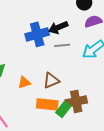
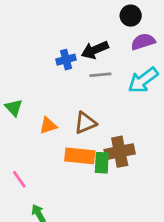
blue cross: (37, 34) -> (66, 60), size x0.6
green rectangle: (63, 109) -> (102, 163), turned -35

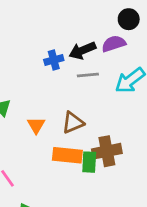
black circle: (131, 16) -> (129, 19), moved
purple semicircle: (143, 42) -> (114, 44), moved
orange triangle: (48, 126) -> (36, 125), turned -42

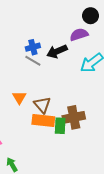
black arrow: (82, 50) -> (57, 51), moved
gray line: (88, 75) -> (33, 61), moved, turned 35
brown triangle: (73, 123) -> (42, 105), moved, turned -48

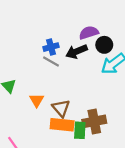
black circle: (91, 16) -> (104, 45), moved
purple semicircle: (79, 35) -> (89, 33), moved

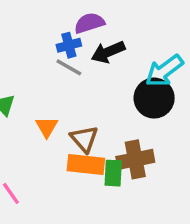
purple semicircle: (89, 33) -> (89, 23), moved
black circle: (104, 45) -> (154, 98), moved, size x1.5

